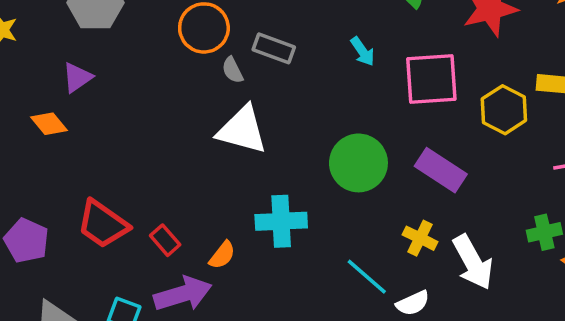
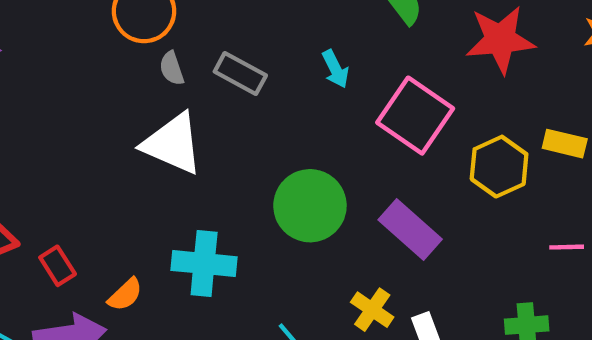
gray rectangle: (274, 48) -> (240, 73), moved
pink square: (431, 79) -> (415, 116), turned 30

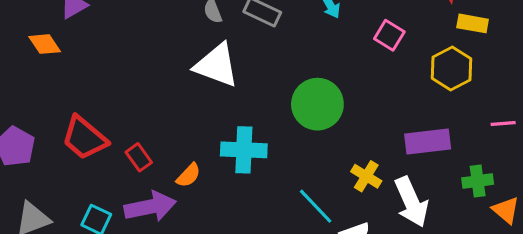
pink square: (415, 116) -> (389, 35), size x0.6
yellow rectangle: (565, 144) -> (473, 23), moved
purple rectangle: (410, 229) -> (428, 141), moved, turned -45

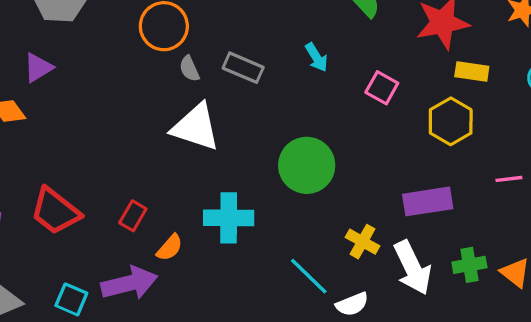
red rectangle: (139, 157) -> (133, 216), moved, turned 68
green cross: (478, 181) -> (469, 265), moved

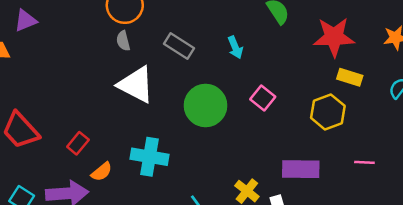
gray semicircle: (189, 69) -> (123, 41), moved
pink square: (382, 88) -> (263, 98), moved
green circle: (307, 165) -> (206, 105), moved

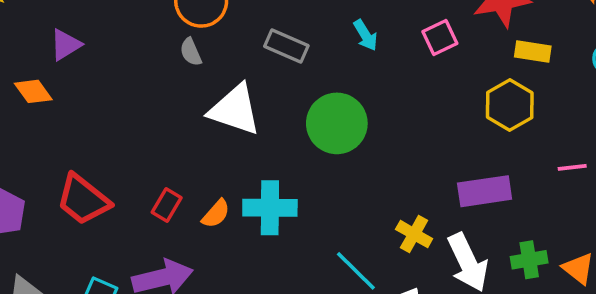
gray semicircle: (123, 41) -> (191, 52), moved
pink square: (263, 98) -> (440, 37), moved, turned 35
orange semicircle: (102, 172) -> (216, 214), moved

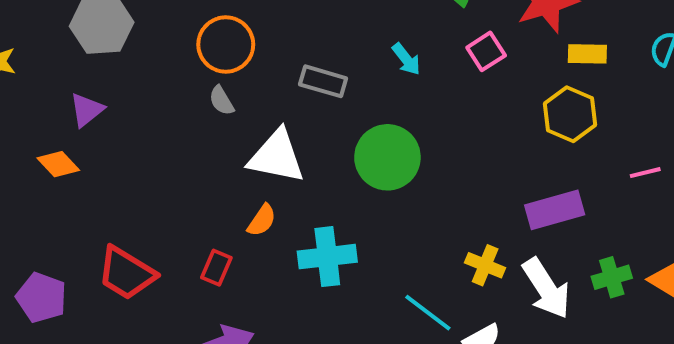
orange semicircle: (216, 214) -> (262, 220), moved

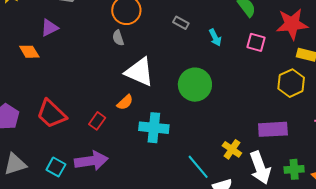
pink square: (486, 51) -> (256, 42), turned 36
gray rectangle: (323, 81) -> (181, 23), moved, size x0.7

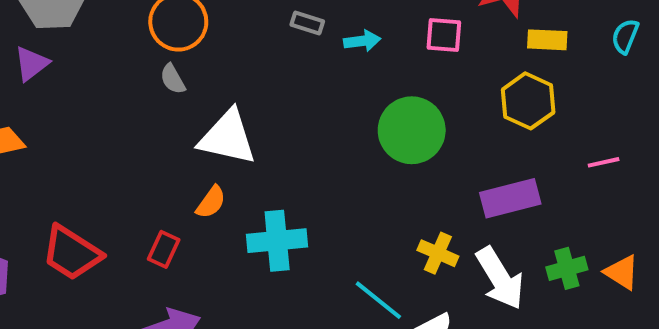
gray rectangle: (181, 23) -> (307, 23), moved
purple triangle: (49, 28) -> (32, 64), moved
cyan arrow: (215, 37) -> (362, 41), turned -60
green circle: (195, 85) -> (412, 130), moved

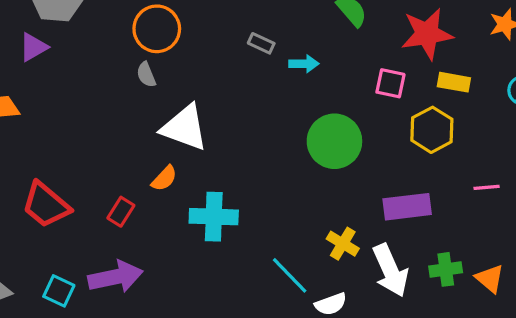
pink square: (444, 35) -> (390, 83), moved

